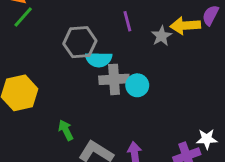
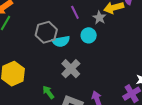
gray cross: (114, 79) -> (71, 69), moved, turned -30
cyan circle: (137, 85) -> (89, 35), moved

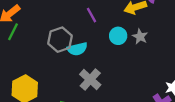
gray star: (99, 18) -> (140, 37), moved
cyan circle: (89, 35) -> (118, 36), moved

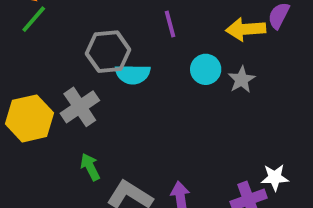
gray cross: (90, 80) -> (80, 107), moved

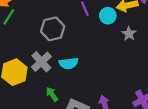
cyan circle: (206, 69) -> (108, 16), moved
cyan semicircle: (133, 74) -> (69, 63), moved

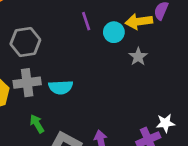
gray hexagon: (53, 29) -> (25, 42), moved
gray cross: (41, 62) -> (27, 83), turned 30

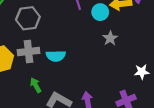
gray star: (138, 57) -> (110, 38), moved
white star: (165, 123) -> (142, 72), moved

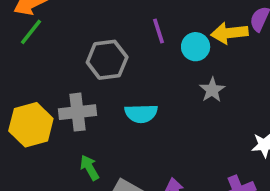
gray hexagon: (28, 18) -> (107, 60), moved
cyan semicircle: (56, 56) -> (141, 113), moved

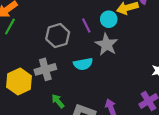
purple line: (159, 31) -> (86, 25), moved
gray star: (212, 90) -> (107, 45), moved, size x1.5

